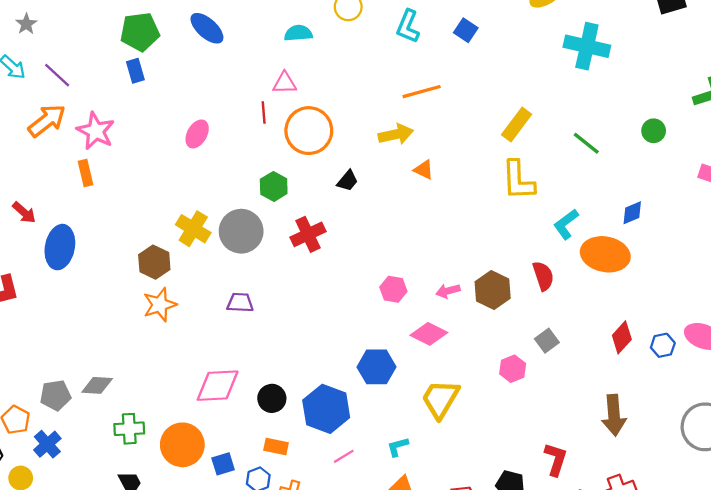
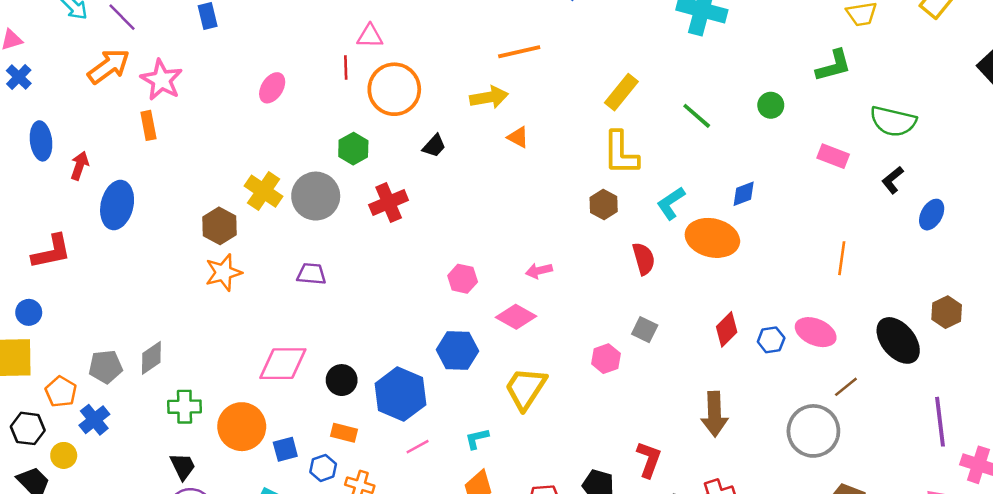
red arrow: (24, 213) -> (80, 166), turned -115
pink hexagon: (393, 289) -> (463, 279), moved
brown hexagon: (493, 290) -> (604, 204), moved, size x0.7
gray square: (547, 341) -> (645, 330), turned -30
gray diamond: (97, 385) -> (151, 358), turned -40

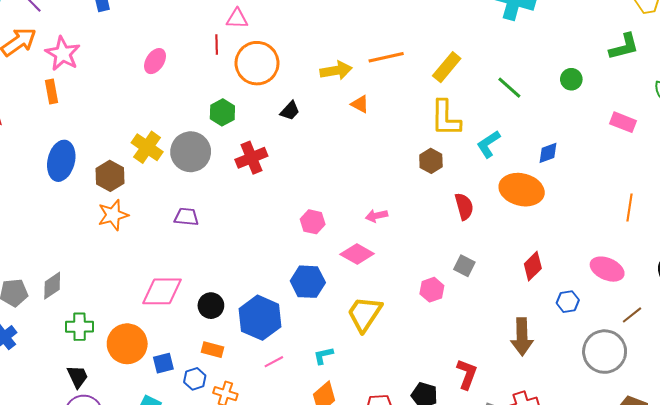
orange line: (519, 52) -> (386, 57), moved
cyan L-shape: (671, 203) -> (488, 144), moved
blue ellipse: (117, 205) -> (61, 161), moved
blue hexagon: (771, 340) -> (568, 302), moved

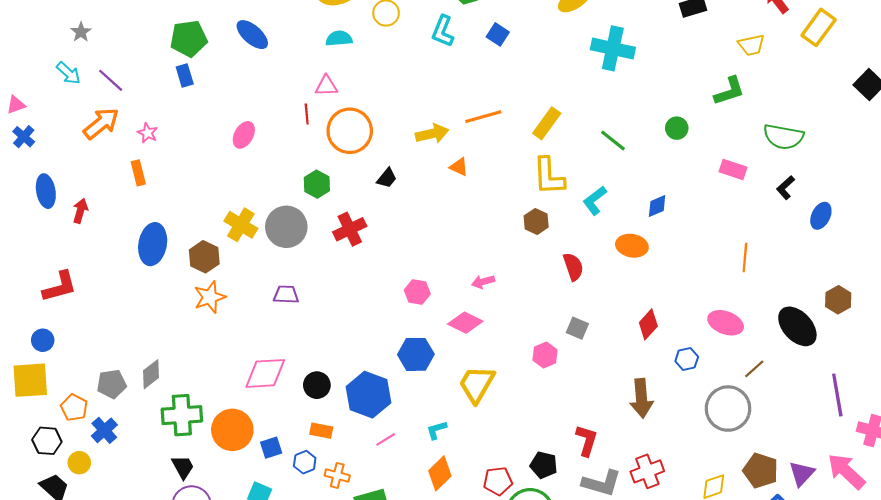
pink star: (63, 54) -> (148, 133), size x0.6
orange ellipse: (522, 190) -> (632, 246), size x0.7
green cross: (80, 327) -> (182, 415), size x1.4

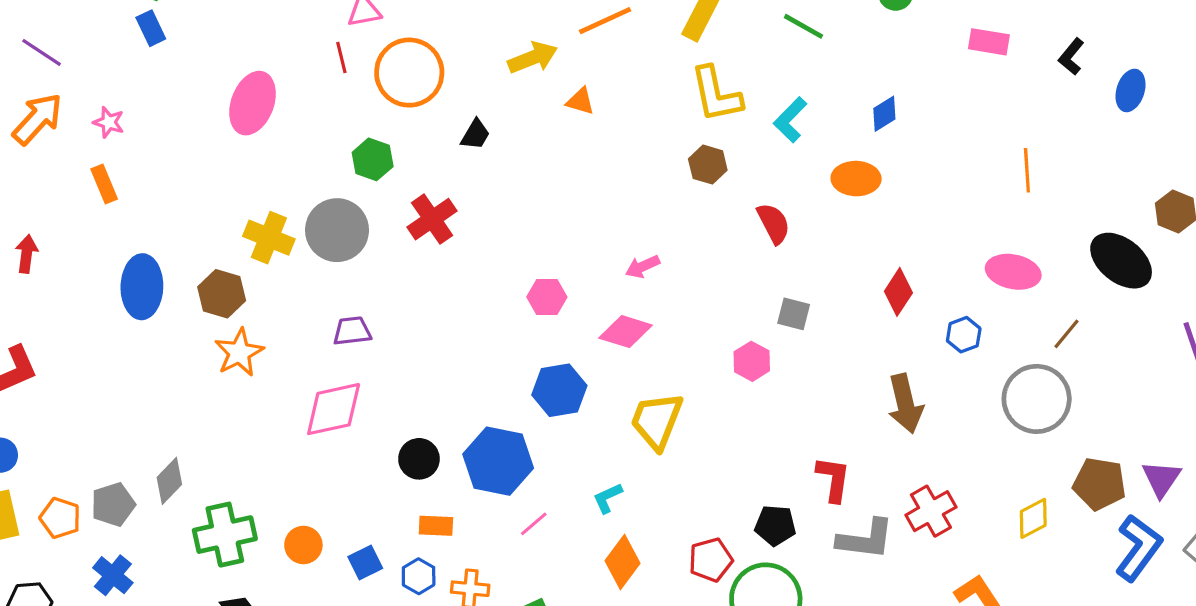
pink ellipse: (244, 135) -> (253, 103), size x1.5
pink diamond: (265, 373) -> (334, 409), moved
orange pentagon: (74, 408) -> (60, 518), moved
orange circle: (232, 430) -> (303, 545), size x0.6

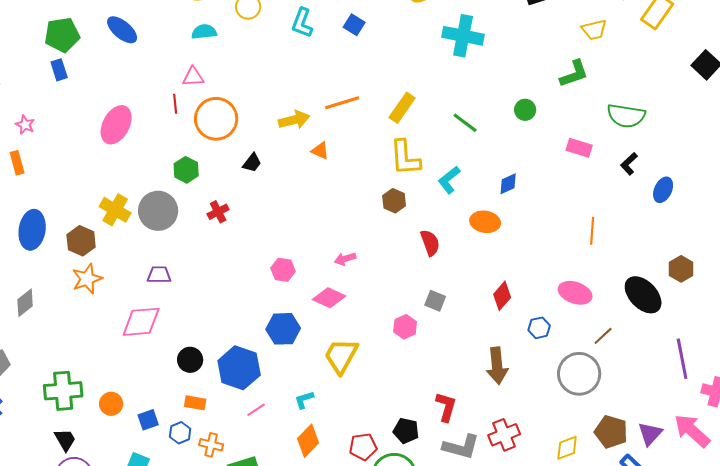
red cross: (432, 219) -> (218, 212), size x0.7
gray diamond: (169, 481) -> (25, 303), moved

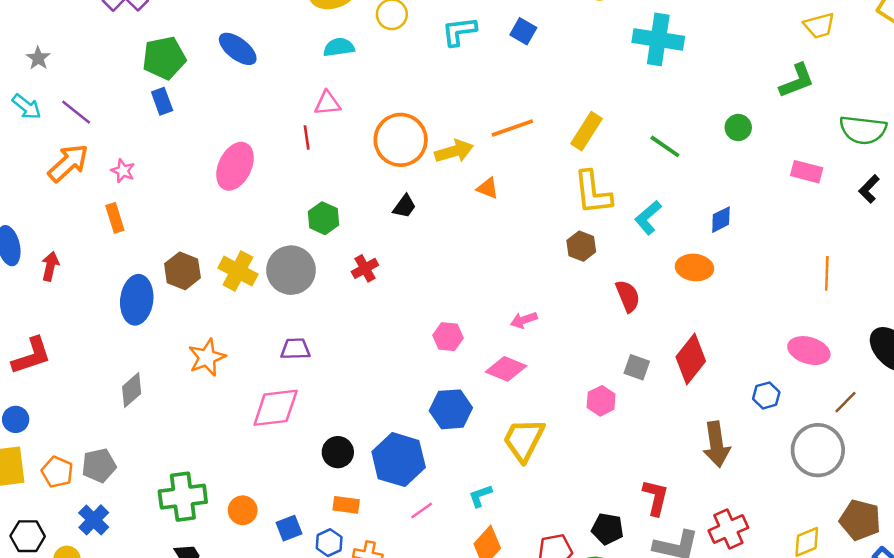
cyan L-shape: (302, 23) -> (459, 31), turned 64
orange circle: (216, 119) -> (401, 140), moved
brown hexagon: (81, 241) -> (182, 271), moved
red diamond: (502, 296) -> (691, 359), moved, size x1.4

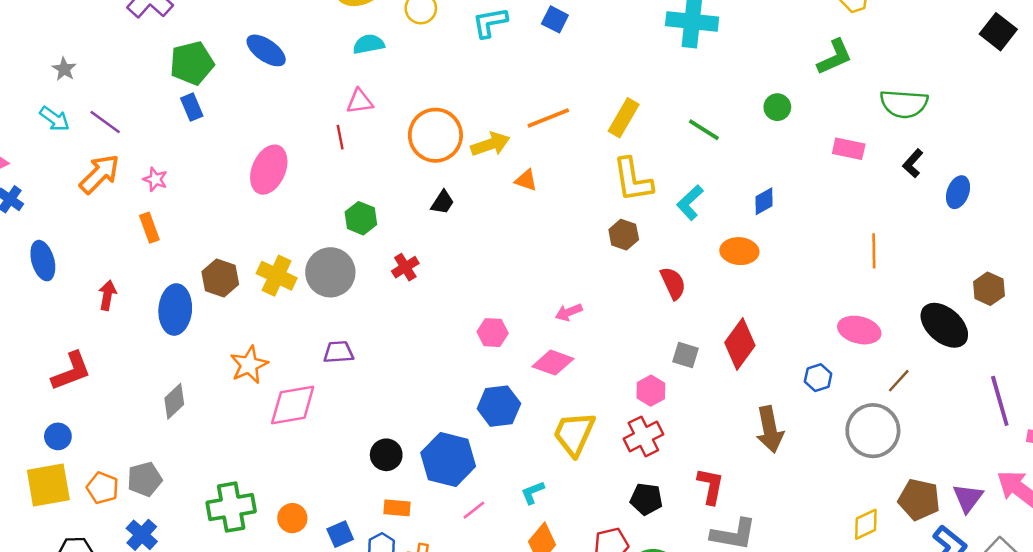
red arrow: (50, 266) -> (107, 295), moved
pink diamond: (276, 408) -> (293, 405), moved
black pentagon: (607, 529) -> (646, 499), moved
red cross: (728, 529) -> (643, 436), moved

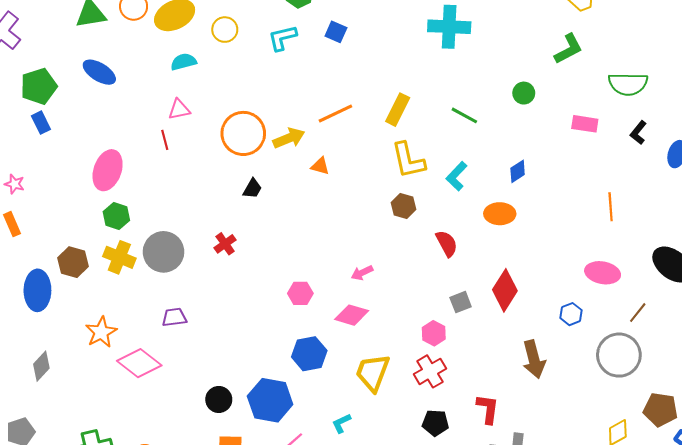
green hexagon: (361, 218) -> (116, 216), moved
gray square: (685, 355) -> (461, 302), turned -35
pink diamond: (293, 405) -> (139, 363), turned 51

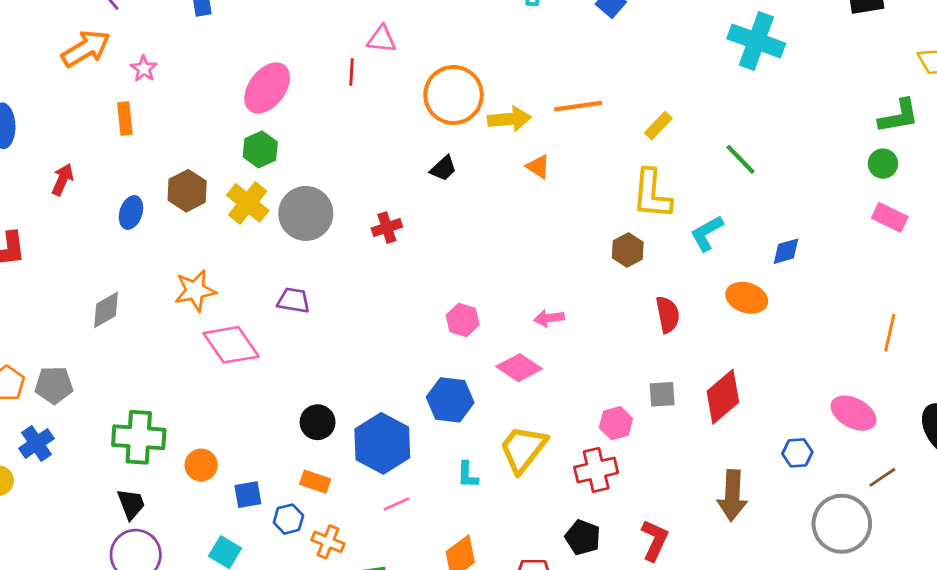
green circle: (524, 93) -> (883, 164), moved
yellow rectangle: (398, 110) -> (658, 126), size x0.7
blue ellipse: (37, 290) -> (131, 212), size x0.6
cyan L-shape: (341, 423) -> (468, 475), moved, turned -80

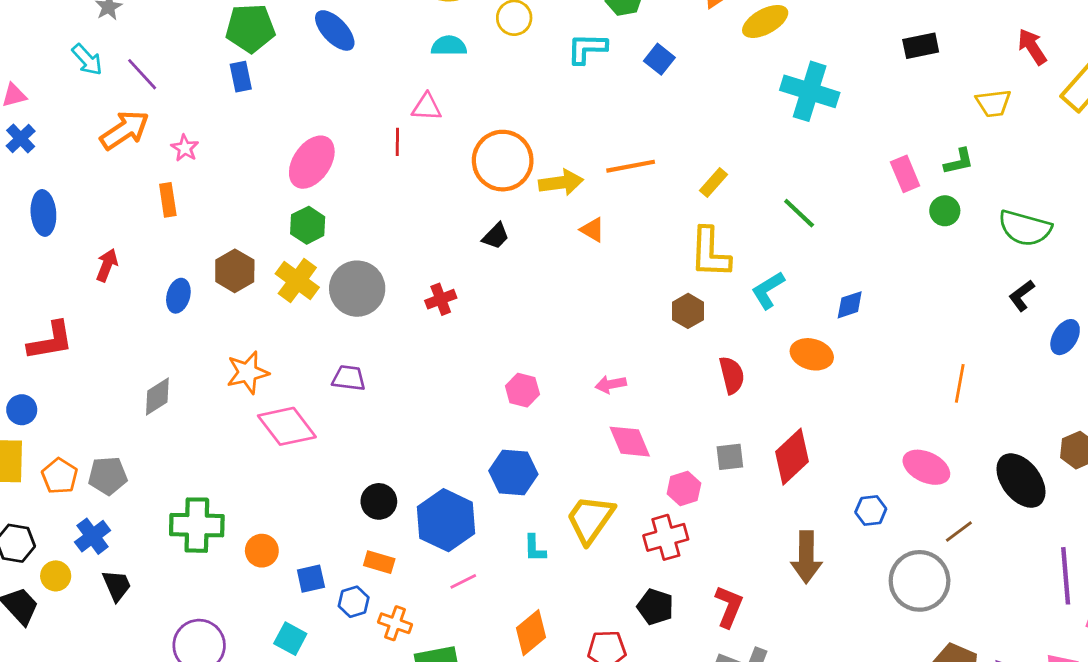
green L-shape: (899, 116) -> (959, 161), size x0.7
pink rectangle: (890, 217) -> (905, 174), moved, turned 44
pink diamond: (519, 368) -> (630, 442), moved, turned 36
black trapezoid: (131, 504) -> (117, 585), moved

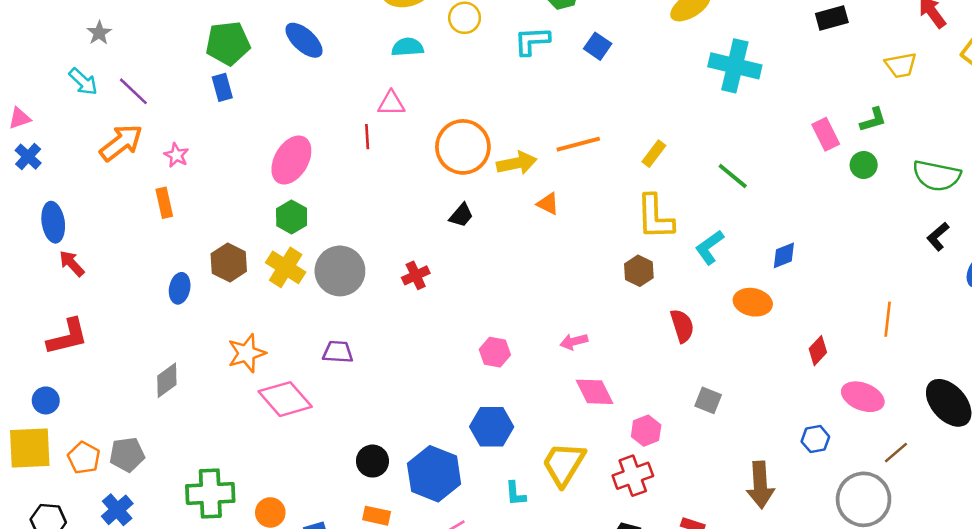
red arrow: (107, 265) -> (72, 264), moved, turned -60
gray square: (730, 457) -> (708, 400), moved, turned 32
red diamond: (792, 457) -> (818, 351), moved, size x0.6

